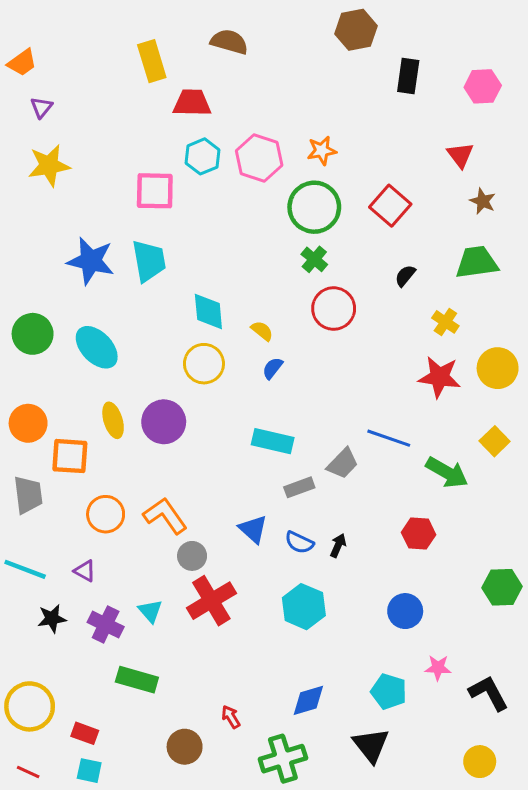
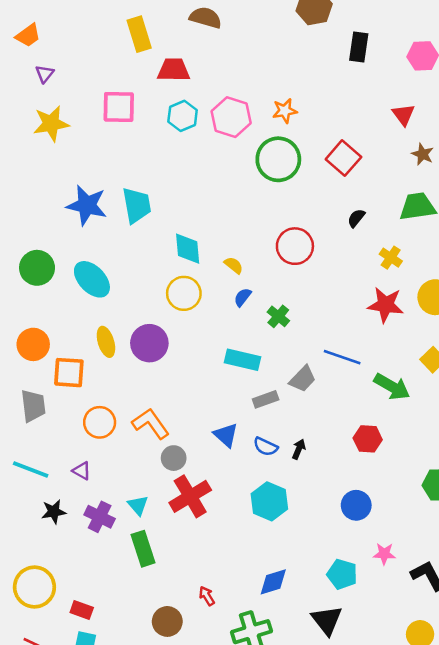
pink square: (155, 191) -> (119, 107), moved
green cross: (314, 259) -> (278, 316), moved
green rectangle: (137, 680) -> (143, 549), moved, turned 56

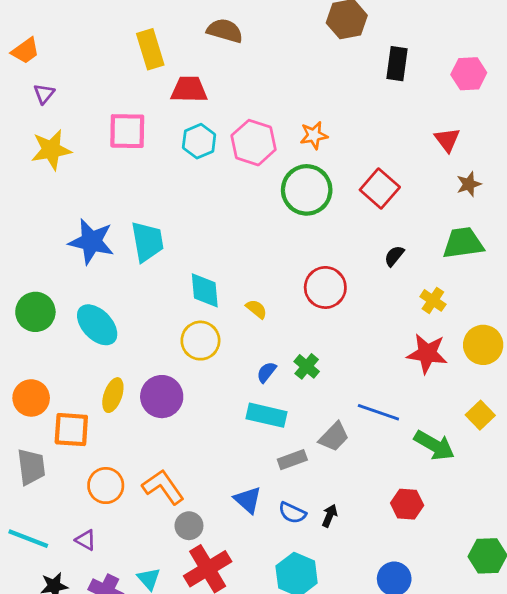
brown star: (423, 154) -> (469, 184), turned 30
blue semicircle: (243, 297) -> (266, 372), moved
yellow ellipse: (106, 342) -> (113, 395), turned 36

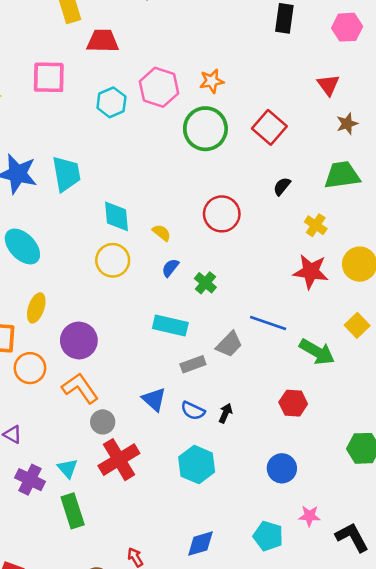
cyan hexagon: (199, 141) -> (111, 102), moved
blue semicircle: (266, 372) -> (170, 268), moved
purple circle: (162, 397) -> (79, 340), moved
orange circle: (106, 486) -> (30, 368), moved

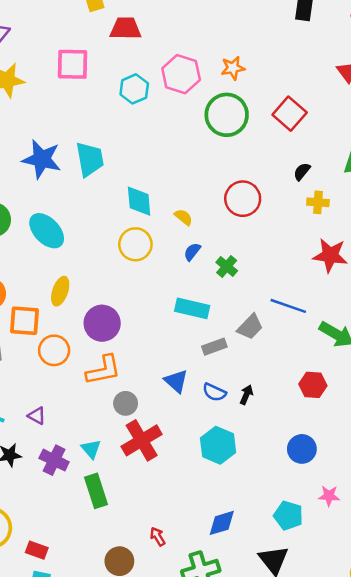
yellow cross: (316, 225) -> (318, 202), moved, turned -30
orange L-shape: (80, 388) -> (103, 370), turned 114

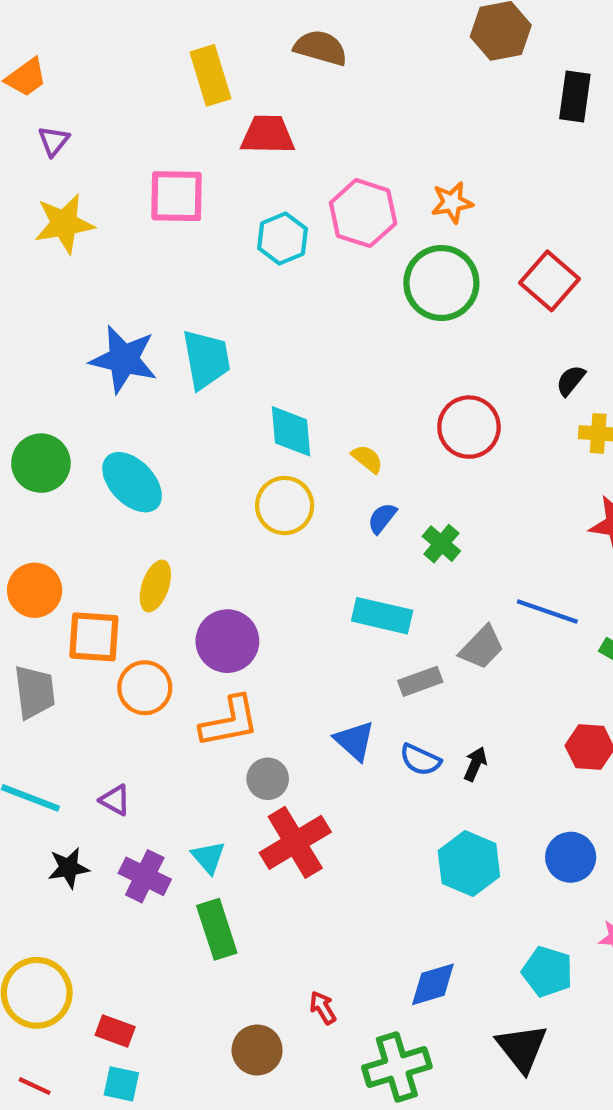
cyan hexagon: (218, 445) -> (469, 864), moved

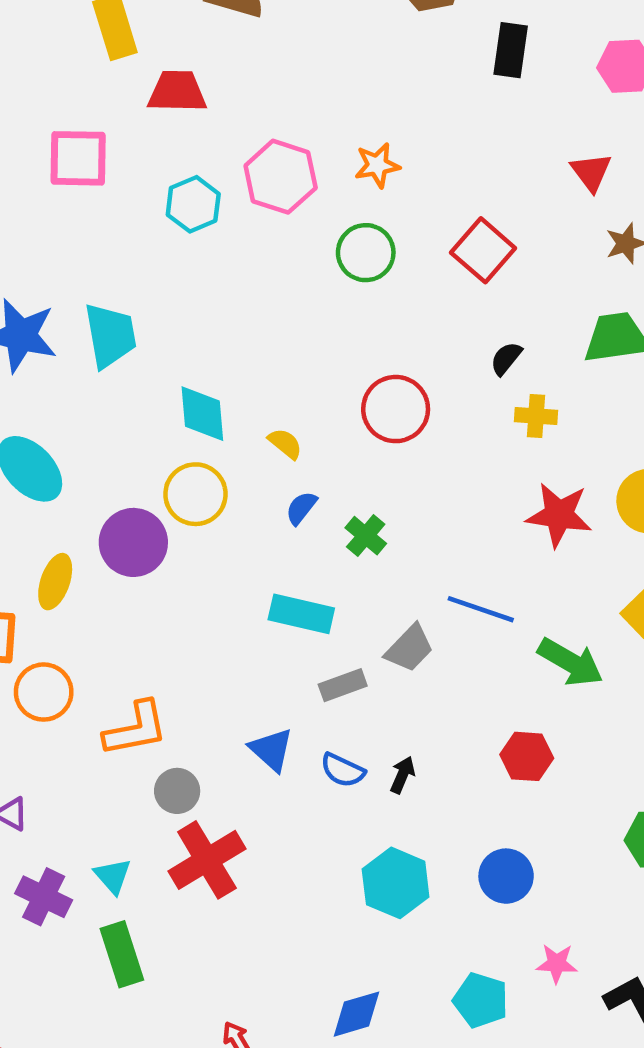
green circle: (441, 283) -> (366, 253), size x0.7
purple circle: (227, 641) -> (133, 542), moved

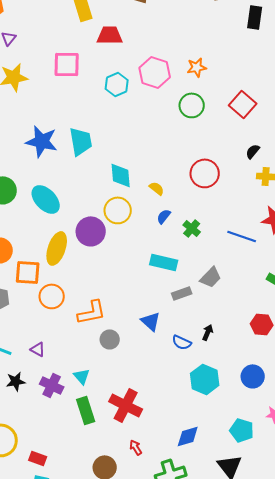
yellow ellipse: (55, 582) -> (57, 248), size x1.4
blue line: (481, 609) -> (242, 236), moved
blue semicircle: (343, 770) -> (182, 342), moved
red cross: (207, 860) -> (126, 405), moved, turned -32

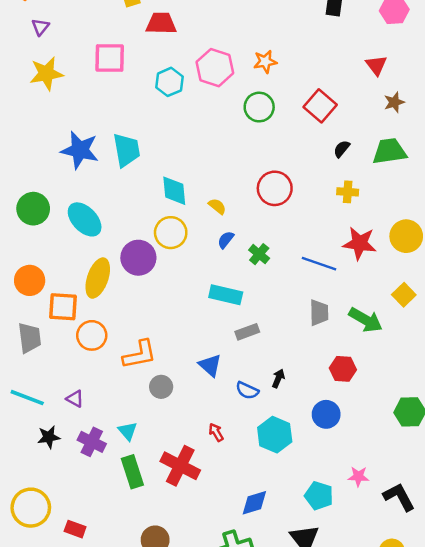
black semicircle: (253, 151) -> (342, 149), moved
gray trapezoid: (211, 277) -> (319, 313), moved, turned -45
blue circle: (253, 376) -> (326, 414), moved
red arrow: (136, 447) -> (216, 432), moved

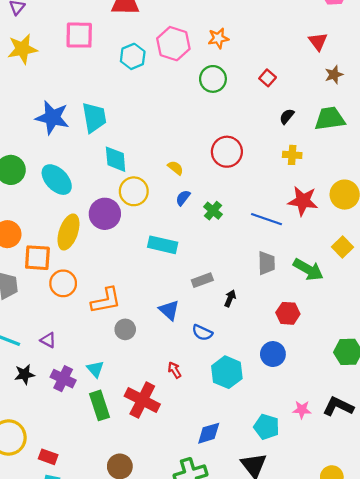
red square: (320, 106) -> (268, 78), size x0.6
cyan diamond: (174, 191) -> (116, 159), moved
cyan rectangle: (226, 295) -> (163, 245), moved
black arrow: (278, 378) -> (230, 298), moved
black L-shape: (399, 497) -> (338, 406), moved, turned -36

